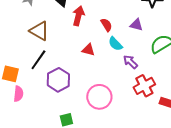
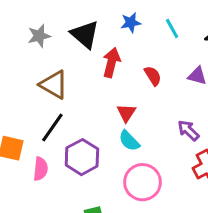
cyan semicircle: (115, 44) -> (129, 141), moved
red triangle: (88, 50) -> (126, 113), turned 48
pink semicircle: (18, 94) -> (41, 169), moved

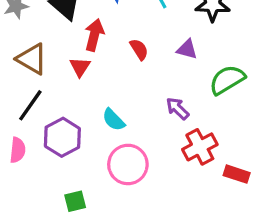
red triangle: (126, 113) -> (80, 67), moved

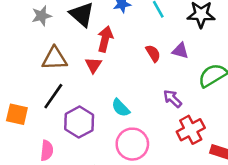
red semicircle: (139, 49) -> (153, 53), moved
brown triangle: (32, 59) -> (55, 59), turned -32
pink semicircle: (18, 150) -> (47, 151), moved

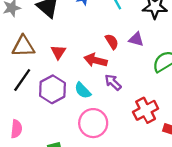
red arrow: (105, 39) -> (95, 60), moved, turned -90
purple arrow: (173, 99) -> (113, 82), moved
purple hexagon: (79, 122) -> (52, 89), moved

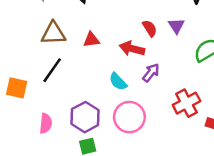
purple triangle: (136, 39) -> (176, 26), turned 42
red triangle: (58, 52) -> (91, 40), turned 49
purple arrow: (113, 82) -> (151, 73), turned 84
purple hexagon: (52, 89) -> (85, 117), moved

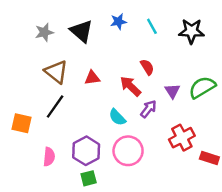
purple triangle: (176, 26) -> (172, 91), moved
brown triangle: (53, 33) -> (56, 72), turned 40
red arrow: (132, 49) -> (130, 86), turned 30

